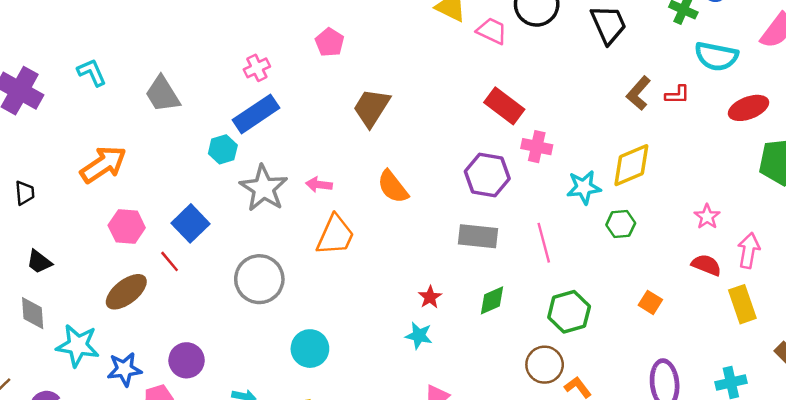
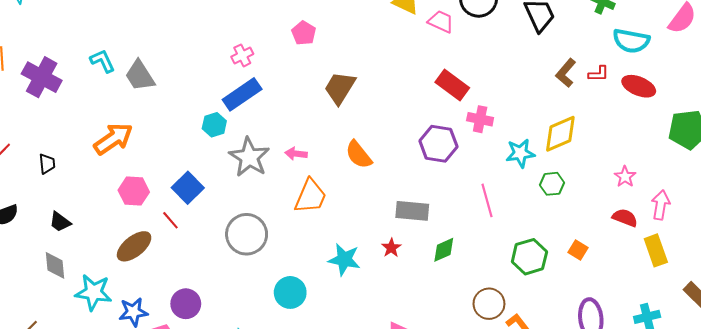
gray trapezoid: (162, 94) -> (140, 76), moved
red ellipse: (748, 108) -> (639, 86), moved, turned 44
gray rectangle: (478, 236) -> (412, 211), moved
green hexagon: (569, 312) -> (529, 257), moved
cyan star: (419, 336) -> (344, 260), moved, size x1.4

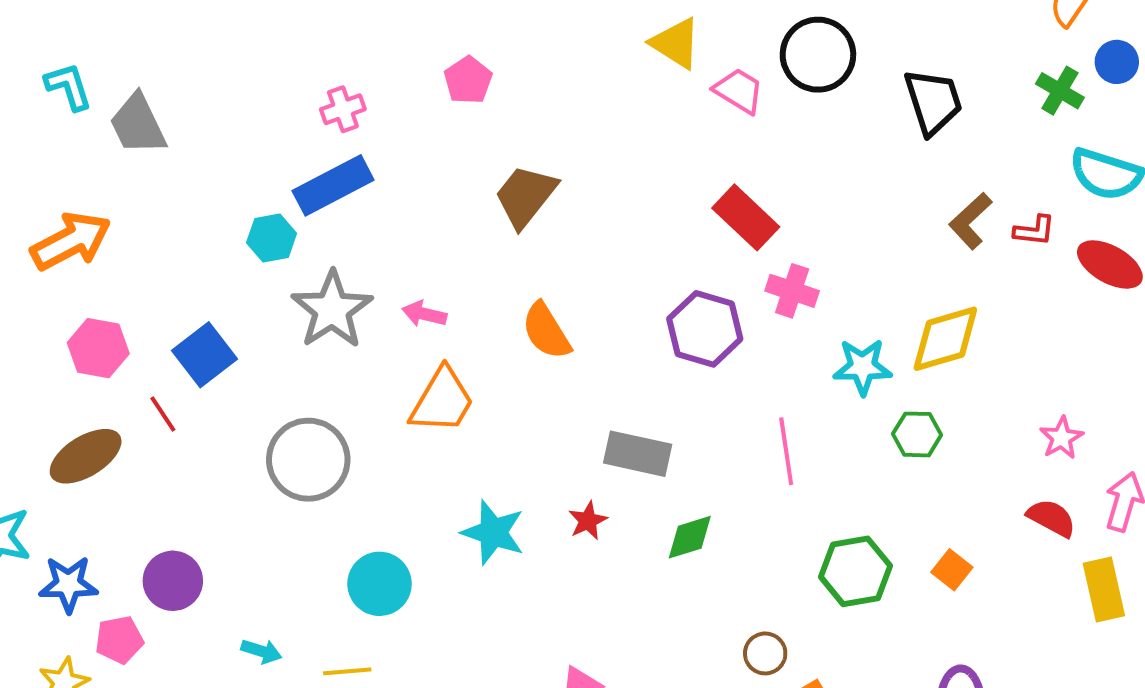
brown circle: (489, 304) -> (765, 653), size x0.7

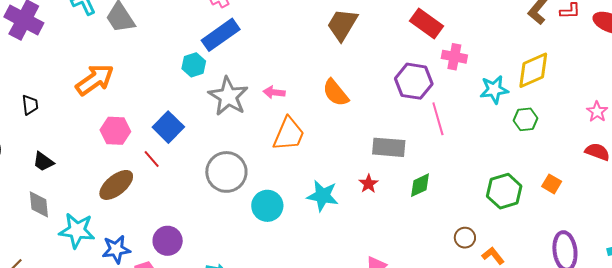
brown trapezoid: (525, 196) -> (342, 25), moved
pink line: (786, 451) -> (438, 119), moved
cyan circle: (379, 584) -> (267, 206), moved

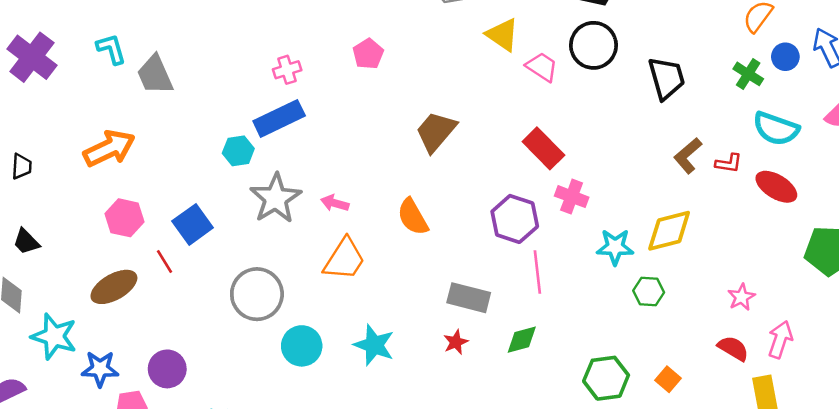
red star: (369, 184) -> (456, 342), moved
green diamond: (420, 185) -> (522, 340), moved

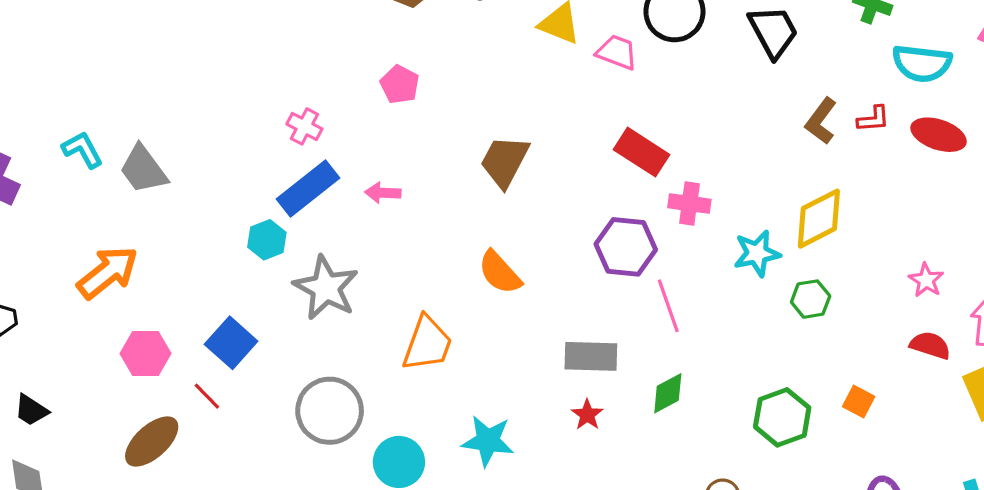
pink cross: (287, 70) -> (304, 126), turned -32
pink arrow: (335, 203) -> (383, 193), moved

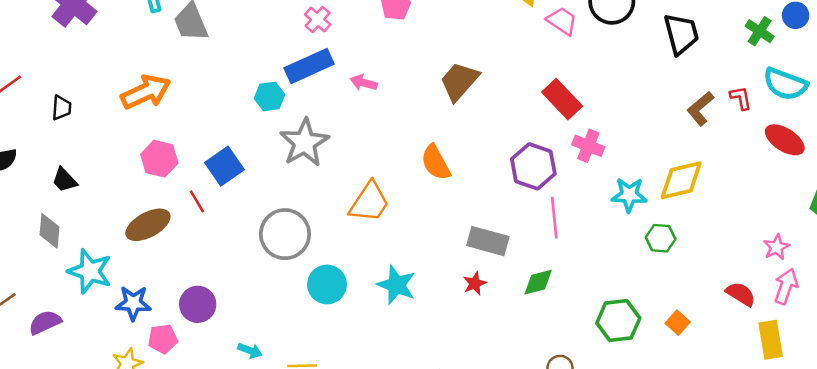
red L-shape: (873, 119) -> (741, 98), moved, turned -110
pink star: (926, 280) -> (777, 247), moved

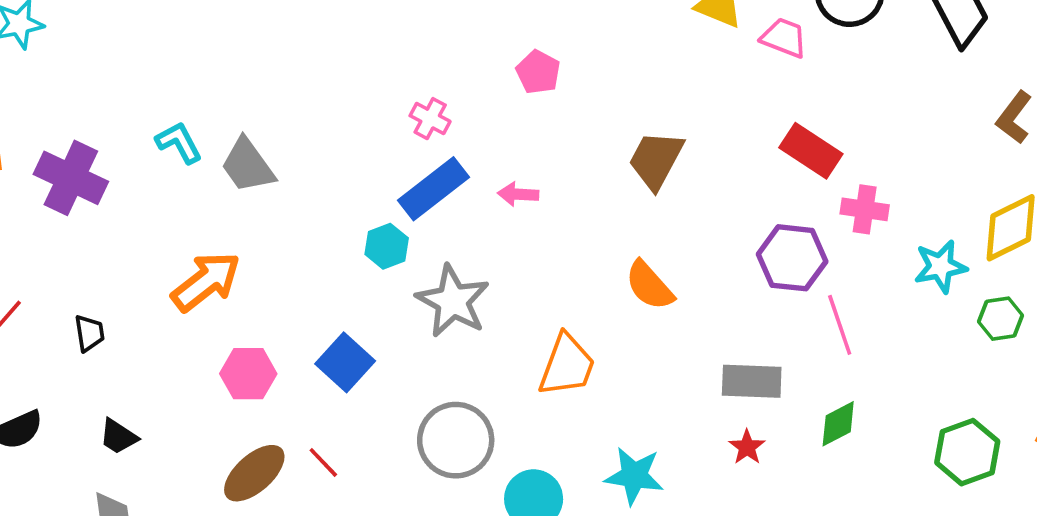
red line: (197, 201) -> (323, 462), moved

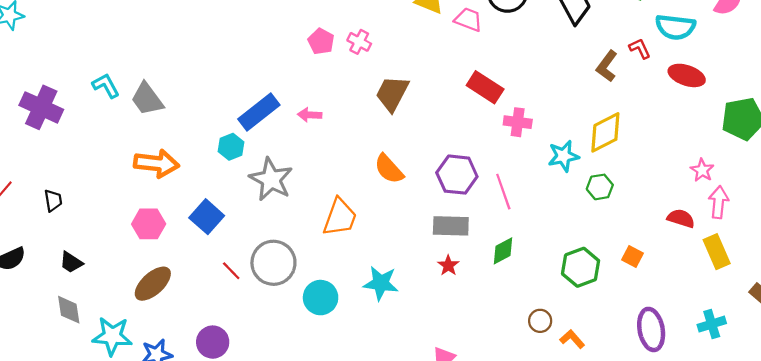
pink cross: (430, 119) -> (359, 42), moved
purple hexagon: (792, 258) -> (457, 175), moved
orange arrow: (206, 282) -> (157, 163), moved, turned 45
red line: (323, 462) -> (231, 271), moved

